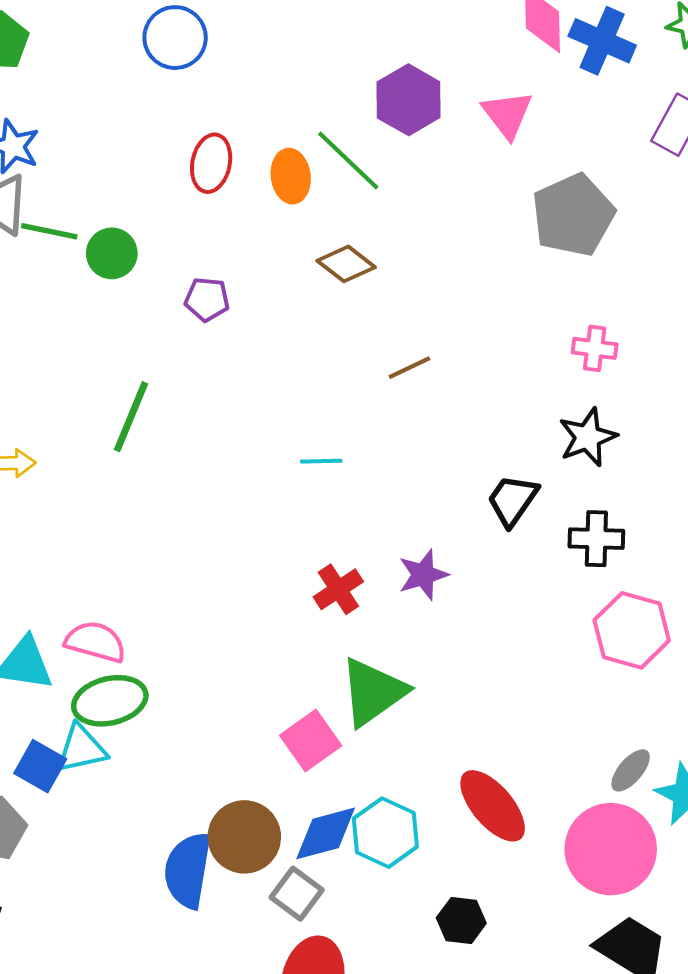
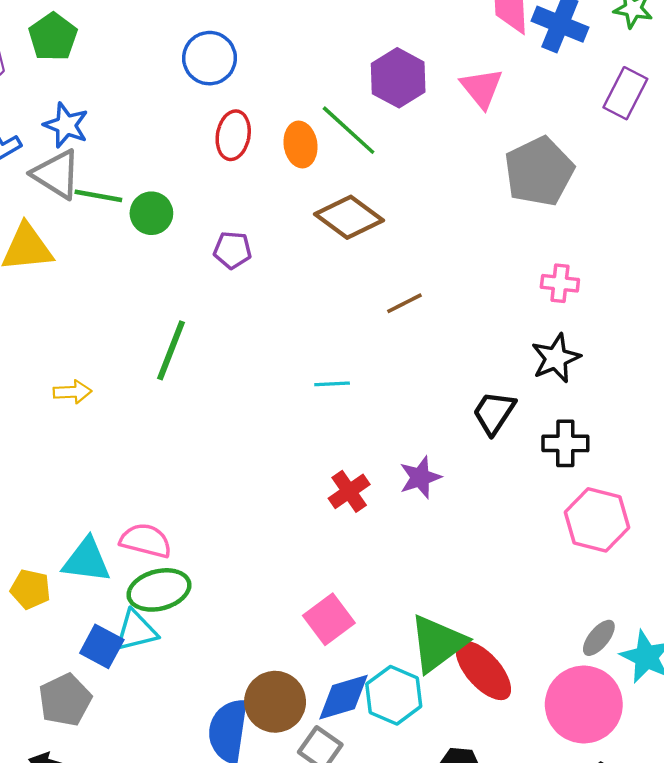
blue circle: (175, 38) -> (210, 58), moved
brown diamond: (346, 264) -> (349, 217), size x1.4
green triangle: (373, 692) -> (438, 643), moved

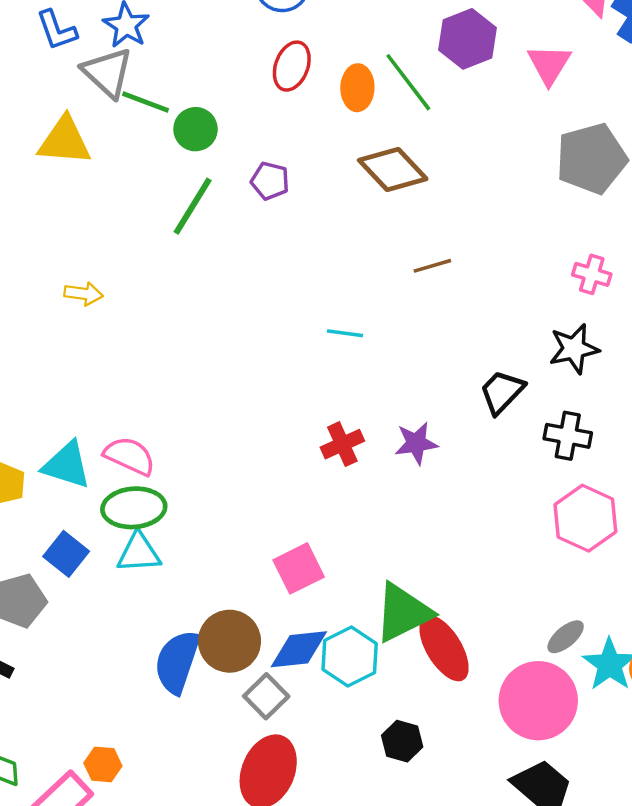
green line: (171, 350) -> (193, 206), moved
cyan triangle: (136, 631) -> (139, 553), moved

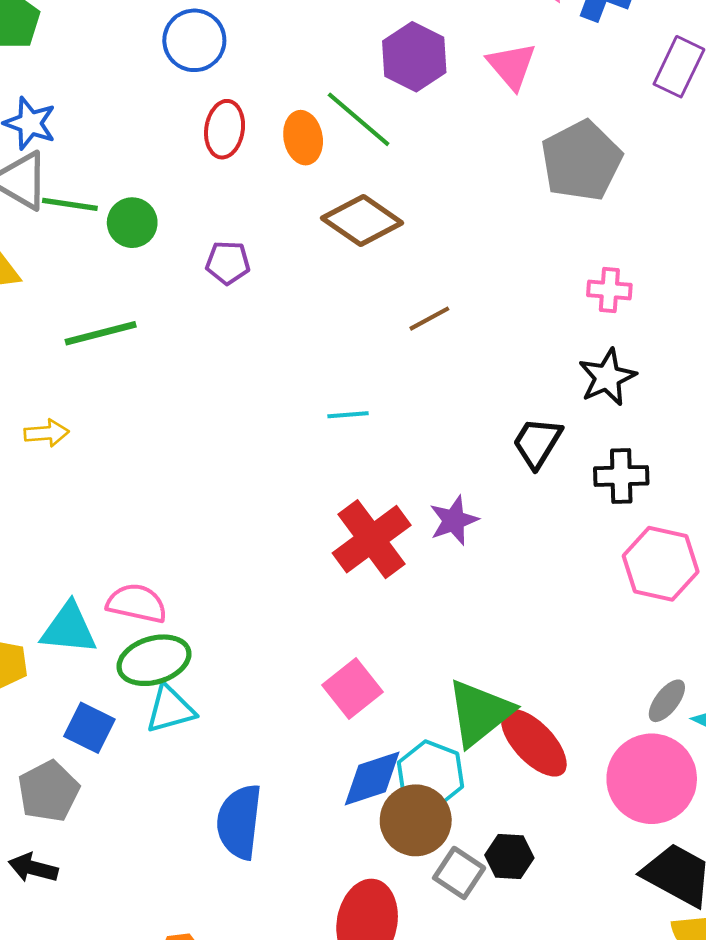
green line: (193, 206) -> (101, 333), moved, turned 56
red cross: (342, 444) -> (372, 539), size x1.6
brown circle: (230, 641) -> (416, 820), moved
gray square: (266, 696) -> (459, 873), moved

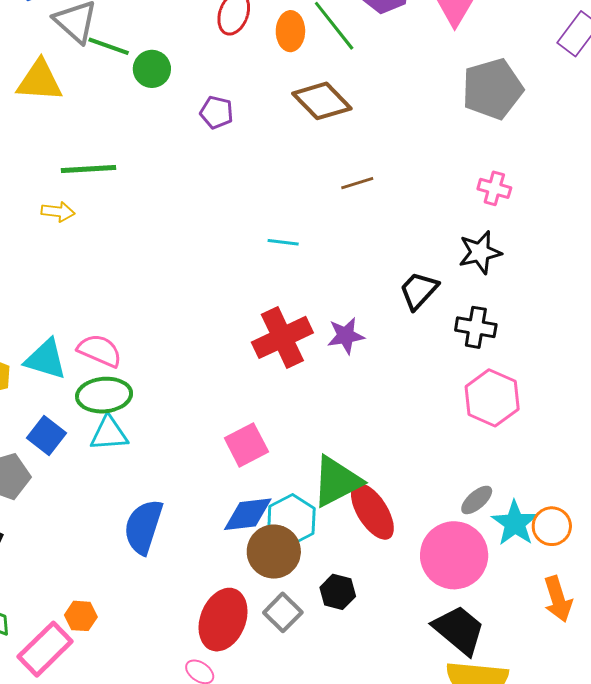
green line: (101, 333) -> (88, 169), moved
gray square: (459, 873) -> (283, 612), moved

